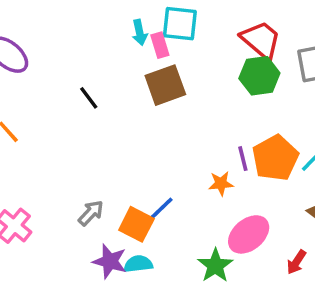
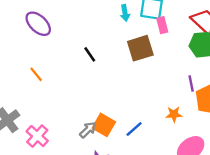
pink rectangle: (160, 45) -> (162, 25), moved
purple line: (243, 159) -> (191, 83), moved
orange square: (136, 224) -> (104, 125), moved

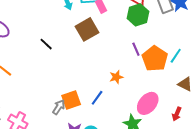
orange star: (174, 114) -> (116, 77), moved
orange square: (104, 125) -> (71, 100), turned -36

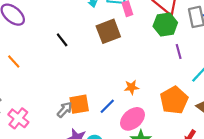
purple line: (136, 49) -> (179, 52), moved
orange pentagon: (155, 59) -> (174, 100), moved
pink ellipse: (148, 103) -> (132, 119), moved

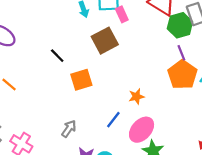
green hexagon: (165, 24) -> (180, 25), moved
orange pentagon: (174, 100) -> (182, 75), moved
orange square: (79, 104) -> (81, 80), moved

